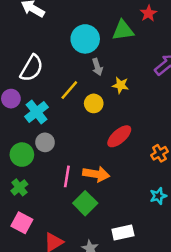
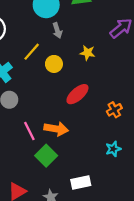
yellow star: (120, 85) -> (88, 53), moved
pink line: (67, 176) -> (29, 131), turned -36

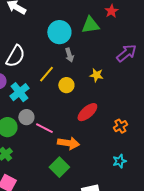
pink line: (29, 131) -> (44, 128), moved, turned -36

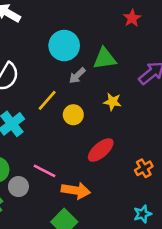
green triangle: (90, 25) -> (105, 59), moved
gray arrow: (69, 55) -> (77, 76), turned 64
gray circle: (26, 117) -> (18, 187), moved

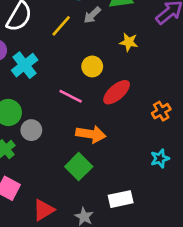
yellow line: (47, 100) -> (61, 26), moved
yellow circle: (73, 115) -> (92, 66), moved
pink line: (45, 171) -> (71, 96), moved

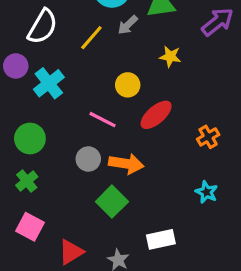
gray circle: (31, 130) -> (88, 159), moved
cyan star: (160, 158) -> (207, 192), turned -30

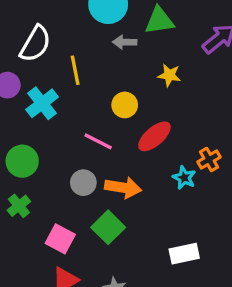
gray arrow: (128, 25) -> (125, 42), turned 45
yellow line: (91, 38) -> (75, 70), moved, turned -52
cyan star: (207, 192) -> (184, 178), moved
pink square: (30, 227) -> (60, 239), moved
white rectangle: (161, 239) -> (184, 254), moved

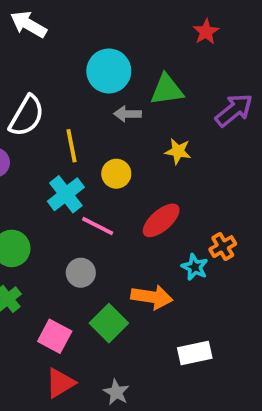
cyan cross: (42, 103) -> (66, 194), moved
yellow circle: (125, 105) -> (116, 174), moved
orange arrow: (123, 188) -> (152, 297), moved

